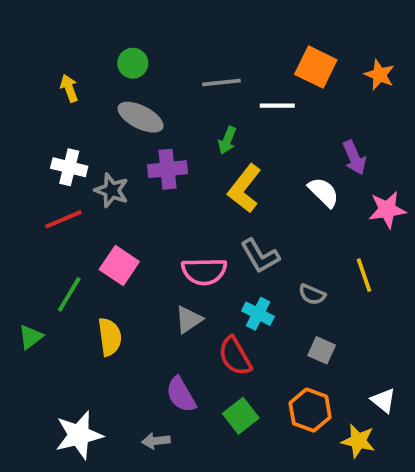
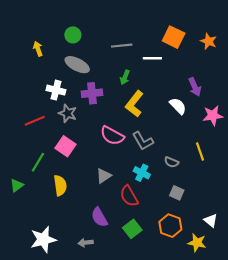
white cross: (69, 167) -> (56, 90), moved
gray star: (112, 190) -> (68, 113), moved
pink semicircle: (204, 271) -> (112, 136), moved, turned 30

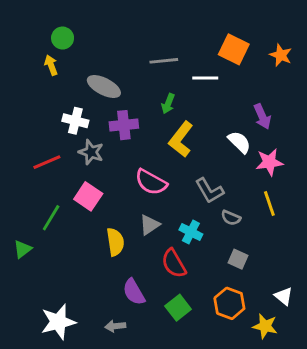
green circle: (73, 35) -> (63, 38), moved
pink star: (213, 116) -> (269, 162), moved
gray L-shape: (143, 141) -> (209, 191), moved
gray triangle: (104, 176) -> (150, 225), moved
yellow semicircle: (60, 185) -> (115, 242), moved

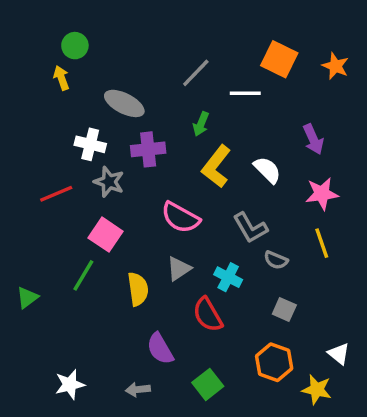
gray line: (164, 61) -> (196, 73), turned -40
white semicircle: (239, 142) -> (267, 170), moved
green line: (51, 218) -> (83, 275), moved
green square: (178, 308) -> (208, 384), moved
white star: (58, 322) -> (70, 384), size x0.7

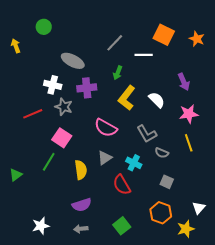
yellow arrow: (61, 78) -> (16, 46), moved
purple semicircle: (160, 349) -> (82, 205), moved, turned -78
white triangle: (339, 354) -> (199, 208), turned 32
yellow star: (317, 390) -> (186, 229), turned -30

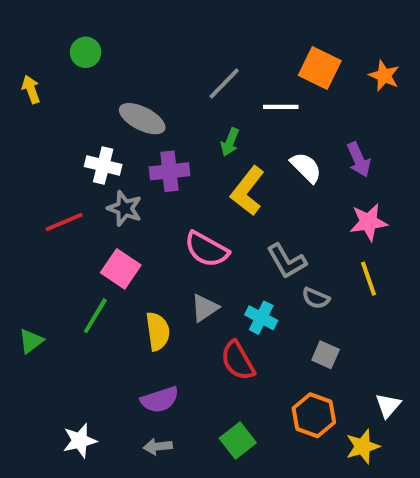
white semicircle: (157, 100) -> (306, 167), moved

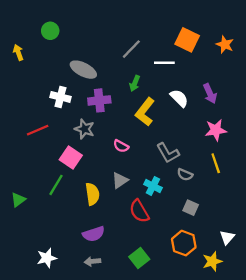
gray star: (125, 208) -> (84, 129), moved
pink semicircle: (207, 249) -> (121, 146), size x0.6

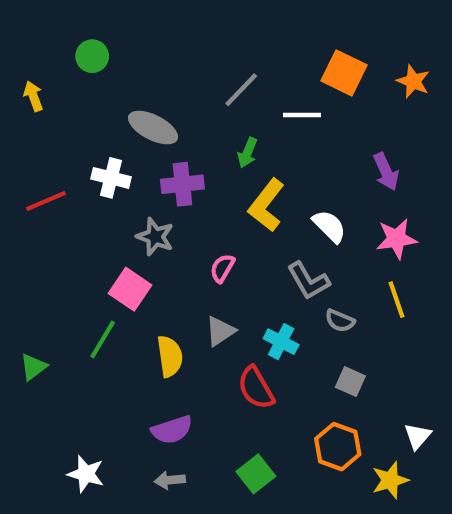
white semicircle: (179, 98) -> (329, 226), moved
red line: (38, 130) -> (46, 201), moved
pink semicircle: (121, 146) -> (222, 268), turned 91
white star: (47, 258) -> (86, 474), turned 30

